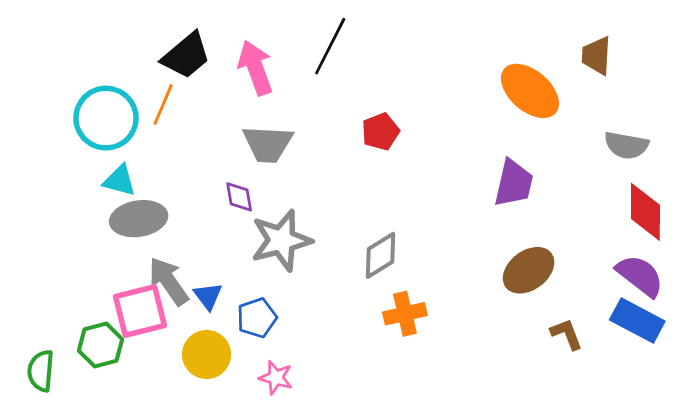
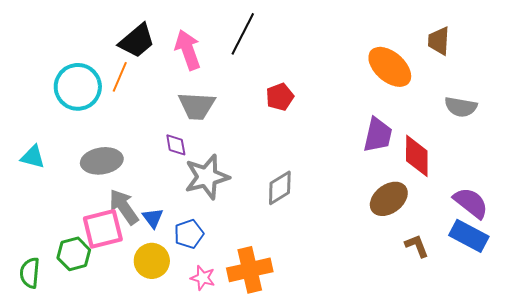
cyan triangle: (120, 181) -> (33, 157), moved
red diamond: (645, 212) -> (417, 156), moved
orange cross: (405, 314) -> (250, 270), moved, size x1.4

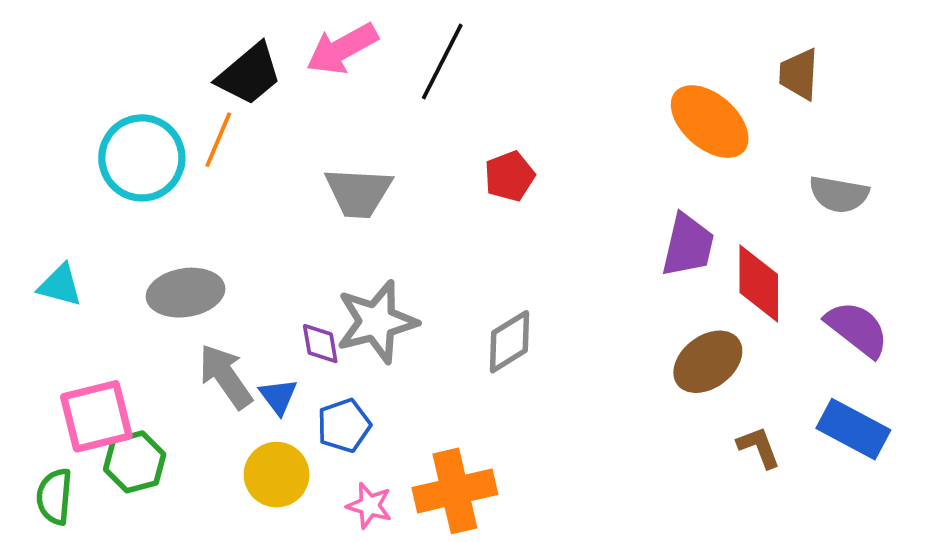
pink arrow: (188, 50) -> (342, 49), moved, turned -99
purple diamond: (176, 145) -> (320, 344), moved
purple semicircle: (471, 203) -> (857, 329), moved
pink square: (103, 229) -> (96, 416), moved

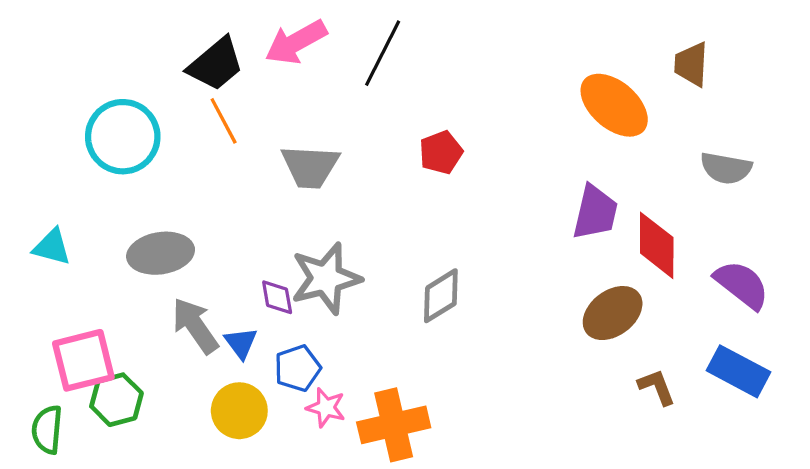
orange line: (218, 140) -> (224, 121), moved, turned -51
pink star: (369, 506) -> (326, 408), moved

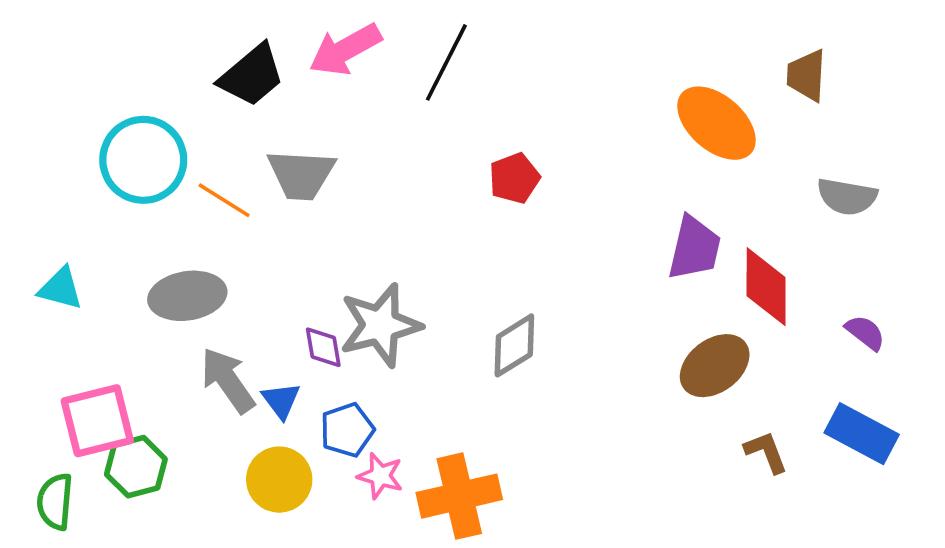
orange line: (224, 121) -> (224, 200), moved, turned -30
gray trapezoid: (310, 167) -> (301, 175), moved
purple semicircle: (742, 285) -> (865, 333), size x0.6

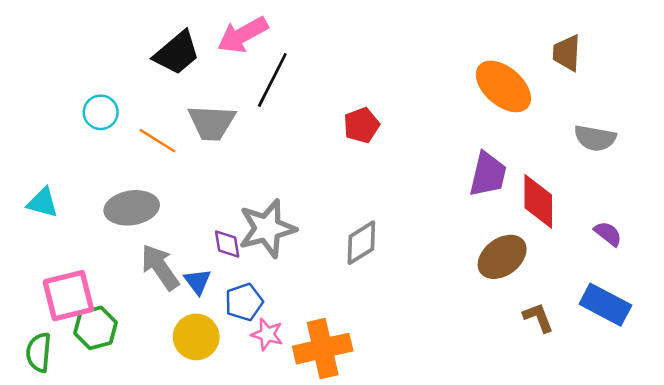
black line: (446, 62) -> (272, 80), moved
cyan circle: (143, 160) -> (101, 112), size x0.6

